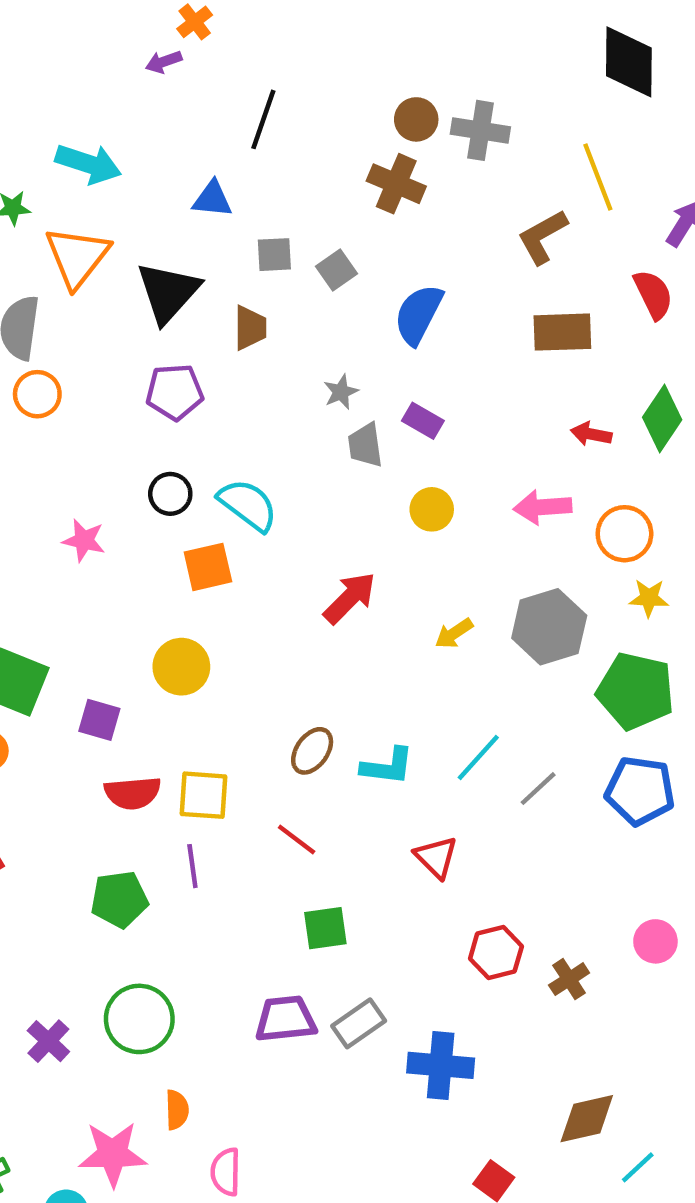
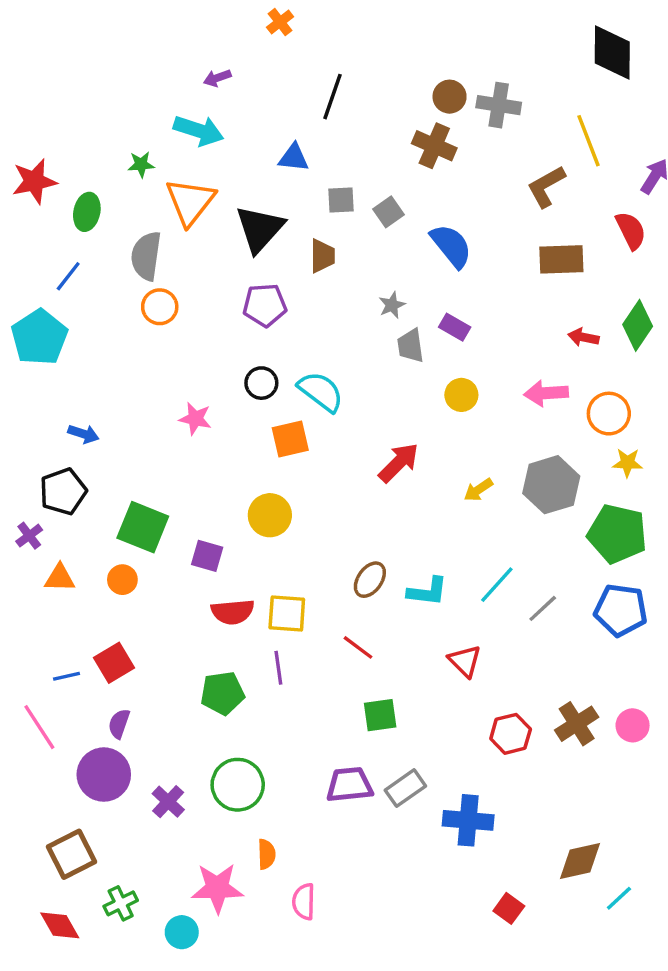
purple arrow: (164, 62) -> (217, 78), moved
blue semicircle: (418, 314) -> (451, 246), turned 114
brown cross: (569, 979) -> (577, 724), moved, size x1.4

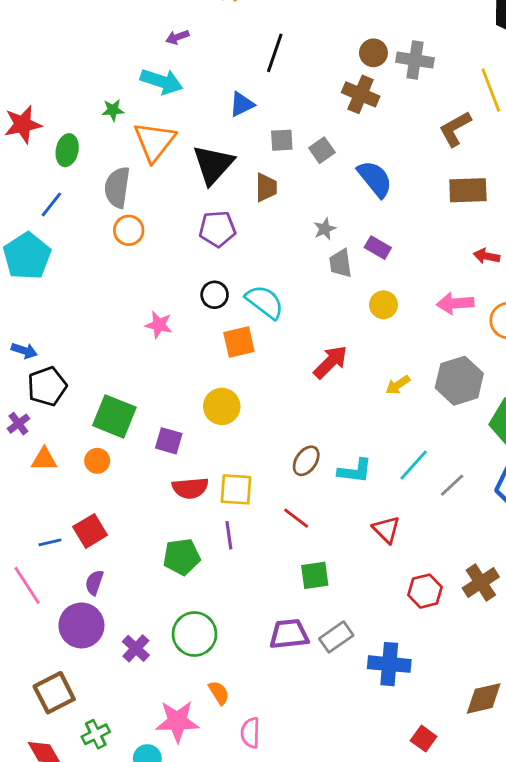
blue triangle: (294, 158) -> (242, 104), turned -32
blue arrow: (83, 434) -> (24, 351), moved
orange semicircle: (266, 854) -> (219, 693), turned -30

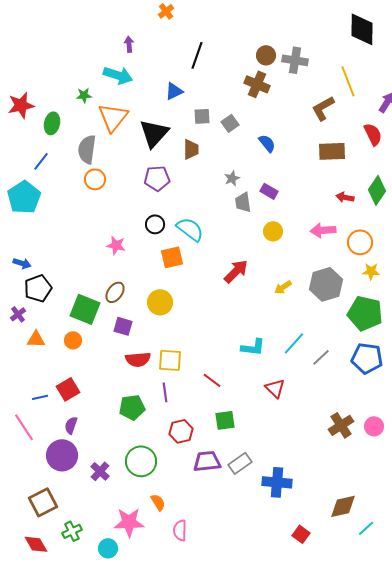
purple arrow: (177, 37) -> (129, 44), turned 105
blue semicircle: (375, 179) -> (267, 143), size x0.7
brown ellipse: (306, 461) -> (115, 292), moved
red hexagon: (425, 591) -> (181, 431), moved

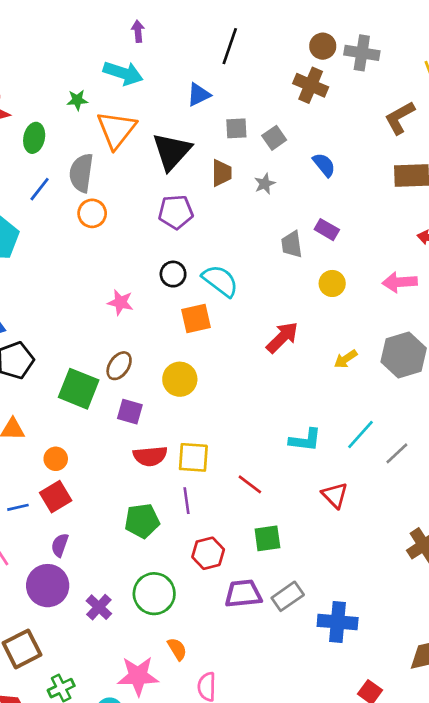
blue line: (41, 161) -> (40, 189), moved
gray star: (232, 178) -> (265, 184), moved
orange circle: (73, 340) -> (56, 459), moved

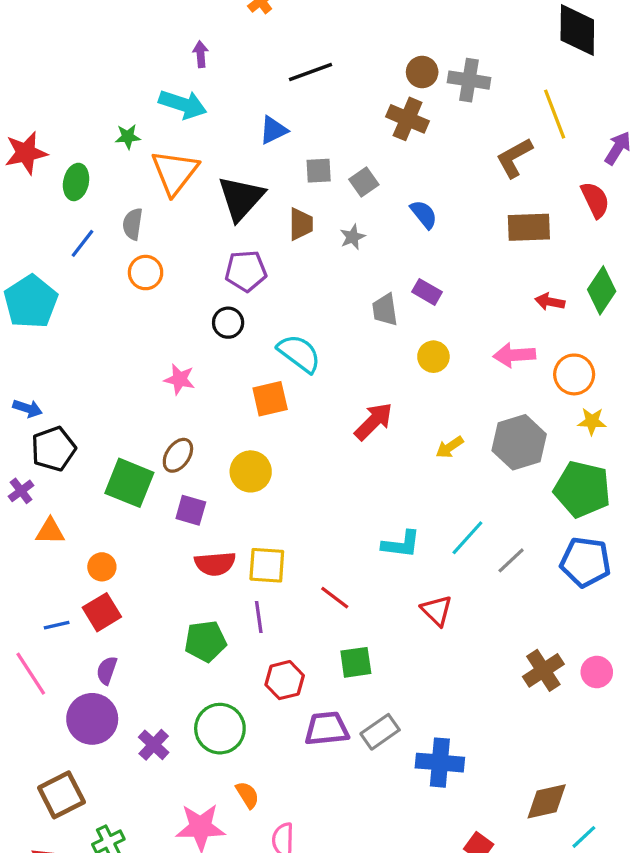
black line: (230, 46) -> (311, 72), turned 51
gray semicircle: (81, 173) -> (133, 224), size x0.7
black circle: (173, 274) -> (228, 323), moved

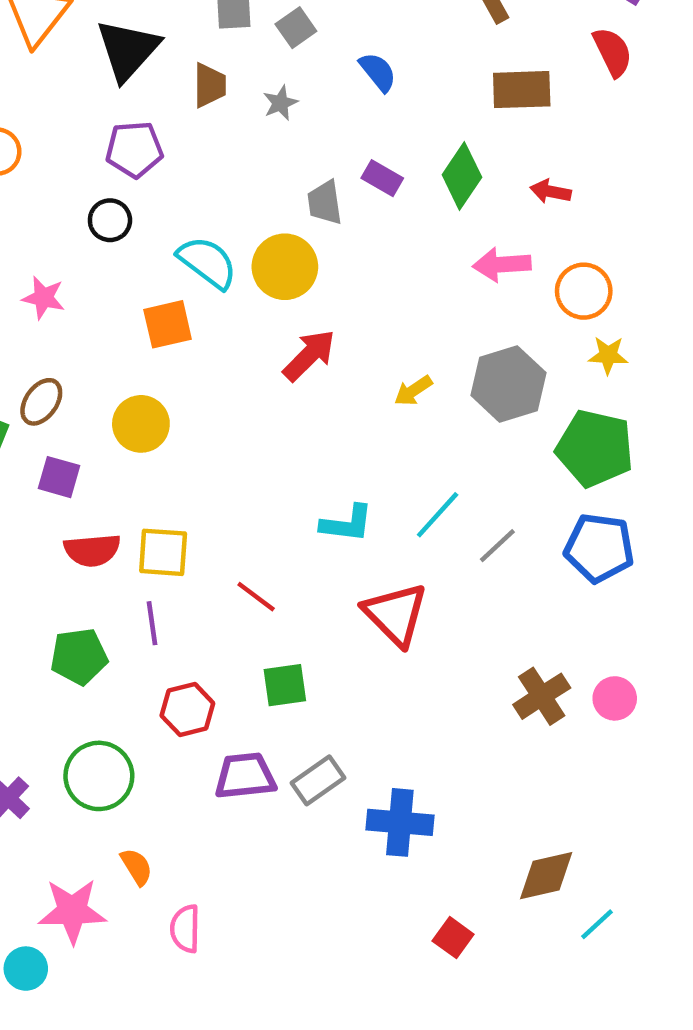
green diamond: (602, 290) -> (462, 176), moved
yellow circle: (433, 357) -> (285, 267), moved, size x1.5
red triangle: (437, 611) -> (396, 614), size x1.5

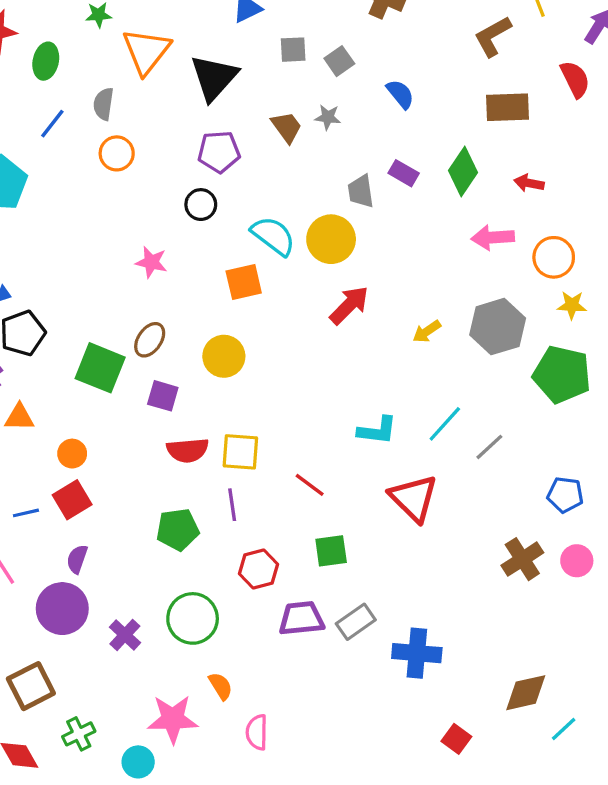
brown trapezoid: (210, 85) -> (287, 127), moved, turned -36
gray star: (280, 103) -> (328, 117), turned 30
blue pentagon: (599, 548) -> (565, 495), moved, size x0.7

